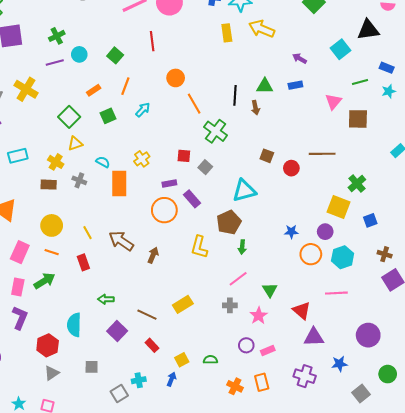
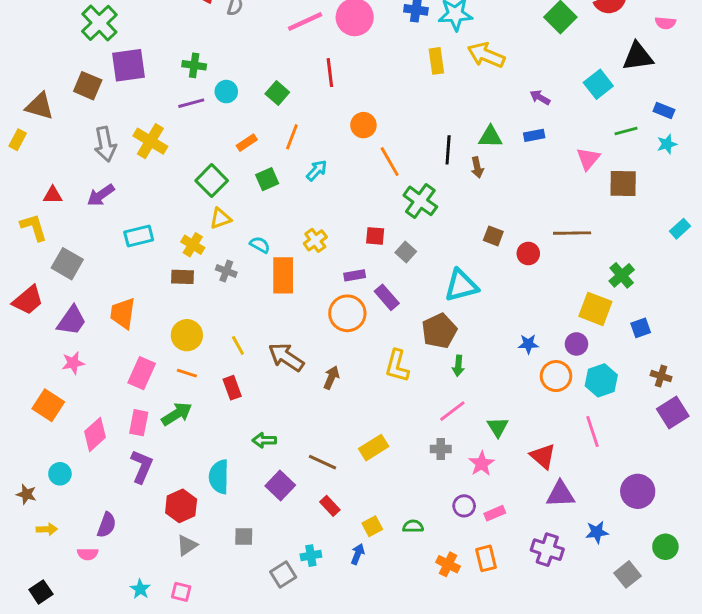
green cross: (57, 36) -> (194, 65), turned 35
pink line: (336, 293) -> (592, 431), turned 75

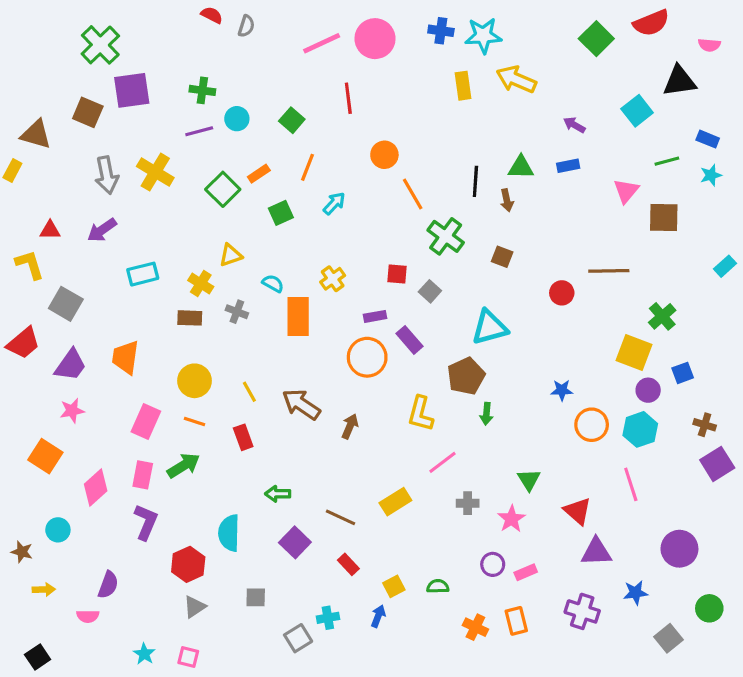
green square: (212, 181) -> (223, 189), moved
brown square: (493, 236) -> (502, 257), moved
purple circle: (576, 344) -> (648, 390), moved
pink line: (452, 411) -> (442, 462), moved

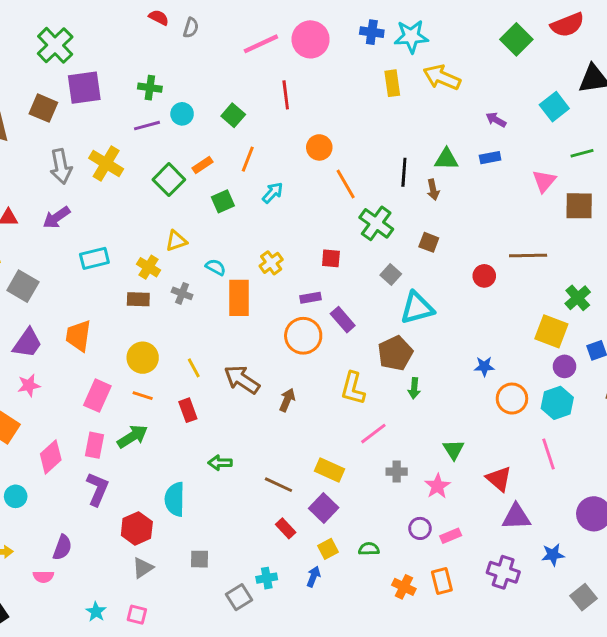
gray square: (430, 291) -> (391, 274), moved
yellow rectangle: (395, 502) -> (329, 470), turned 56
purple square: (295, 542) -> (324, 508), moved

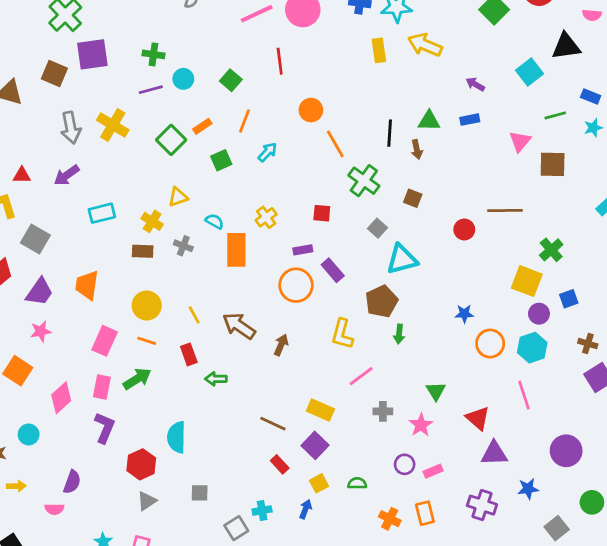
green arrow: (220, 463) -> (216, 379), moved

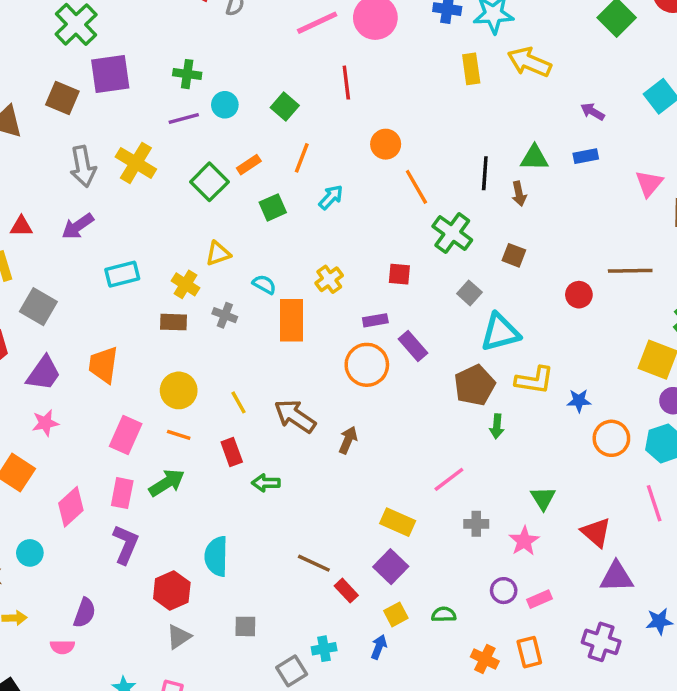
yellow L-shape: (342, 334) -> (534, 380), moved, turned -96
brown line: (273, 424) -> (314, 563), moved

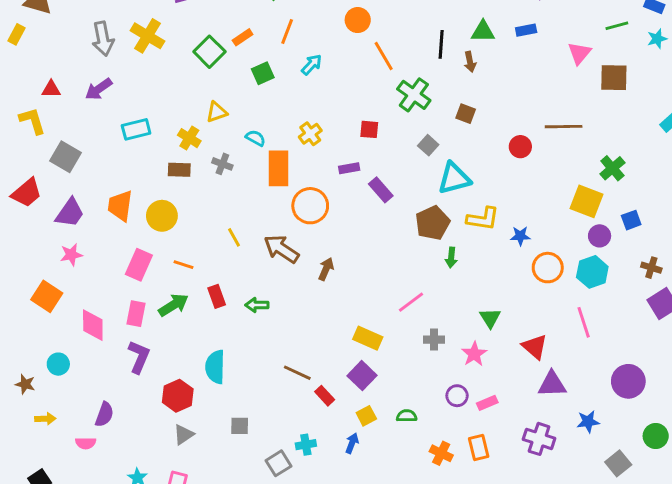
orange circle: (367, 365) -> (310, 206), moved
yellow circle: (179, 390) -> (162, 216), moved
red rectangle: (232, 452) -> (217, 296), moved
pink diamond: (71, 507) -> (93, 325), turned -48

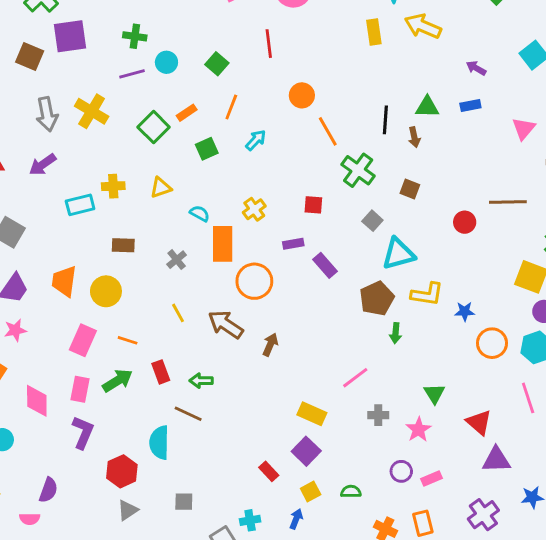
yellow cross: (189, 138) -> (113, 186), moved, turned -35
gray cross: (222, 164) -> (177, 260), moved, turned 30
brown line: (297, 373) -> (188, 414), moved
purple cross: (539, 439) -> (483, 515), turned 36

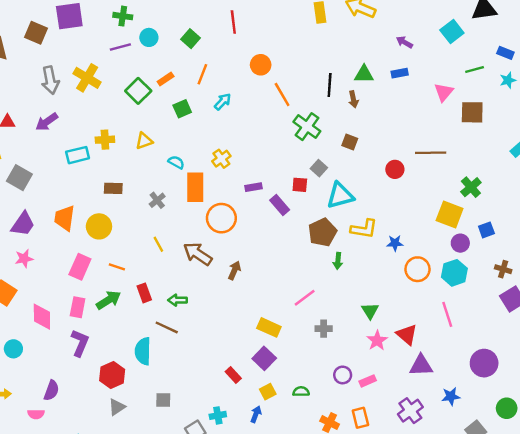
red square: (313, 205) -> (300, 185), moved
pink star: (419, 430) -> (377, 341), moved

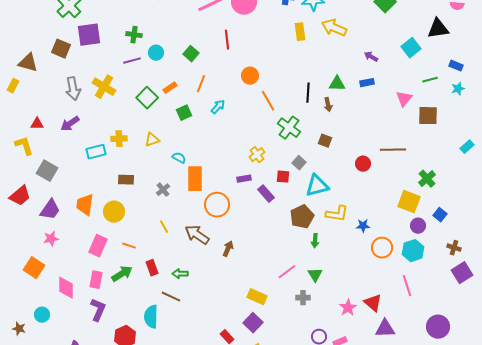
yellow cross: (221, 159) -> (257, 155), moved
blue square: (486, 230) -> (440, 215), turned -32
green triangle: (370, 311) -> (315, 275), moved

